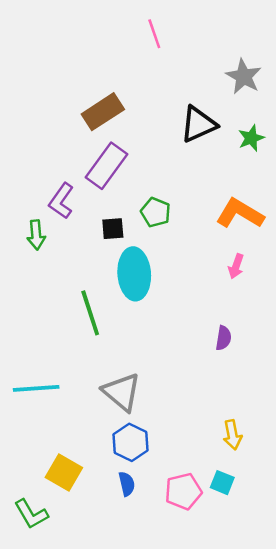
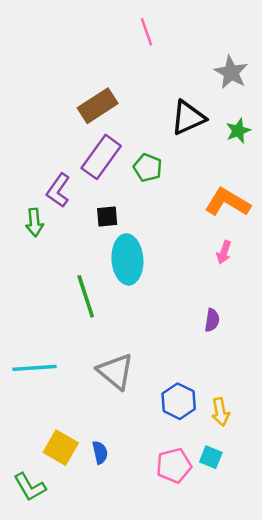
green pentagon: (156, 212) -> (148, 168), moved
blue hexagon: (130, 442) -> (179, 401), moved
blue semicircle: (127, 484) -> (100, 452), moved

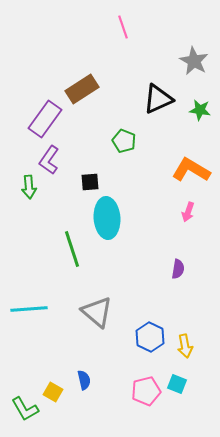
green star: (238, 131) -> (200, 110), turned 30
purple rectangle: (101, 157) -> (45, 119), moved
yellow square: (61, 448) -> (53, 392), moved, size x0.7

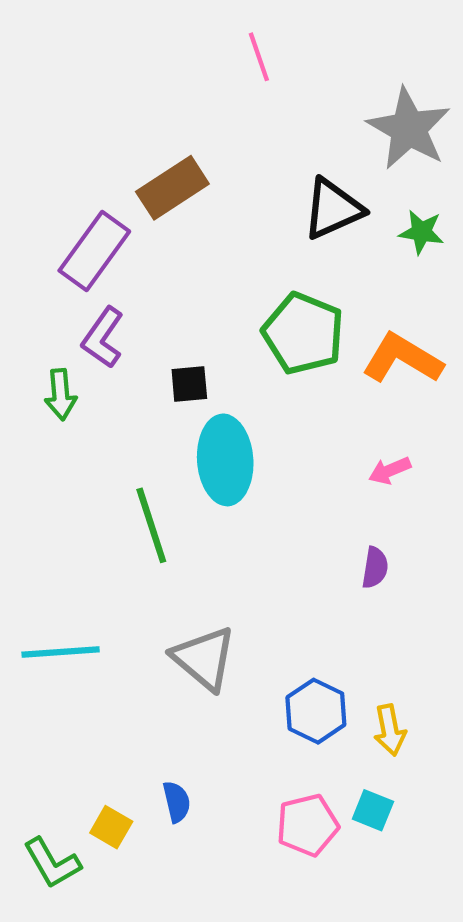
gray star: (194, 61) -> (409, 129), size x1.4
green pentagon: (124, 141) -> (303, 333), moved, size x1.6
pink arrow: (188, 212) -> (390, 470), moved, turned 48

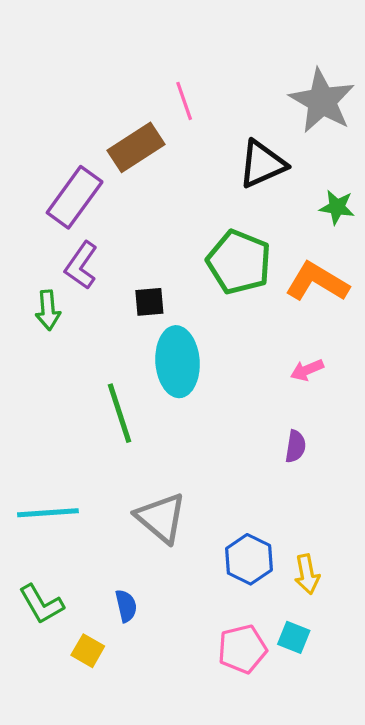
pink line: (259, 57) -> (184, 101), moved
green star: (421, 232) -> (337, 207), moved
blue semicircle: (177, 802) -> (126, 606), moved
green L-shape: (52, 863) -> (41, 604), moved

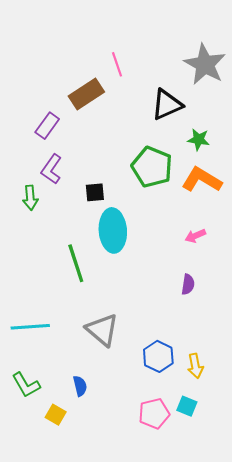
purple rectangle: (75, 197) -> (47, 126), size x0.7
green star: (337, 207) -> (199, 139), moved

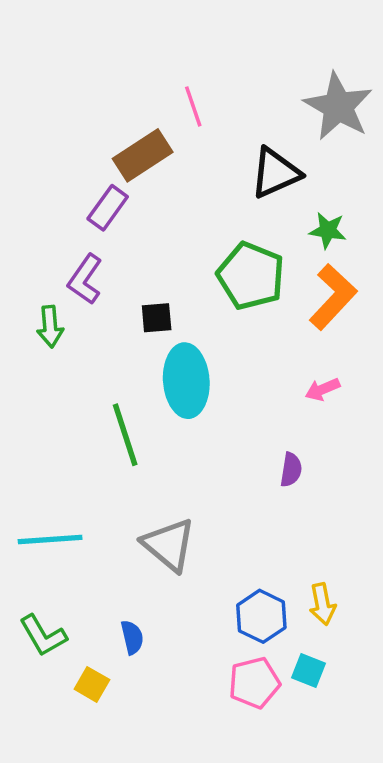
purple rectangle: (47, 126) -> (108, 208), moved
orange L-shape: (202, 180) -> (333, 297), turned 102
purple semicircle: (188, 284) -> (291, 470), moved
blue hexagon: (158, 356) -> (261, 616), moved

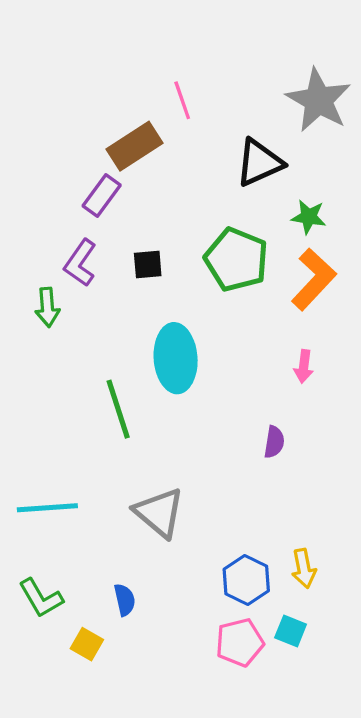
black square: (157, 318) -> (148, 265), moved
pink arrow: (322, 389) -> (304, 366), turned -60

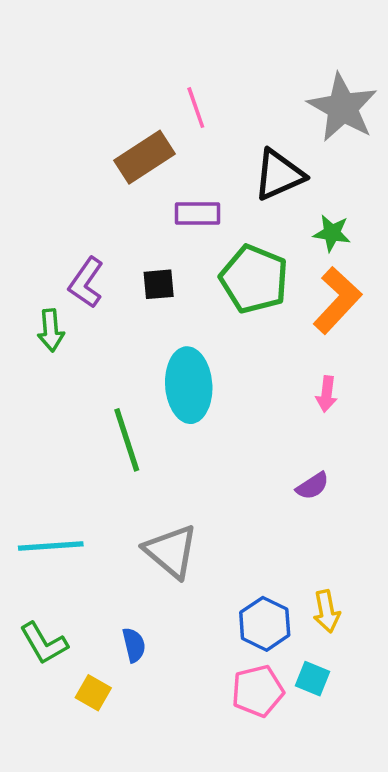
purple rectangle: (102, 196) -> (198, 214), moved, turned 54
purple semicircle: (274, 442) -> (312, 486), moved, turned 48

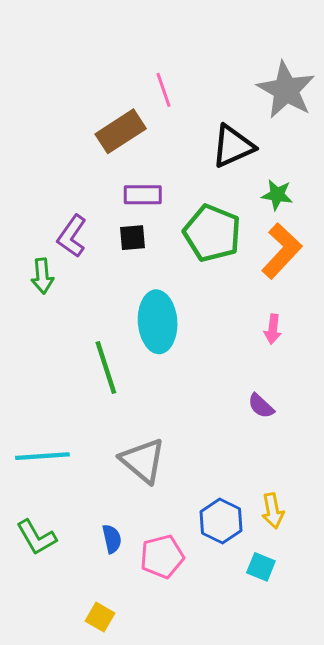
purple rectangle: (198, 214) -> (143, 195), moved
purple semicircle: (312, 486) -> (261, 406), turned 76
pink pentagon: (258, 691) -> (162, 557), moved
yellow square: (93, 693) -> (100, 617), moved

